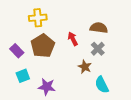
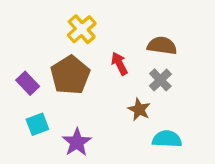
yellow cross: (38, 18) -> (82, 29), moved, turned -36
cyan semicircle: (102, 85) -> (167, 139), turned 120
purple star: (47, 87) -> (77, 142), turned 30

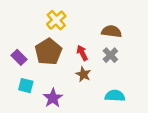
red arrow: (119, 64) -> (82, 53), moved
brown star: (139, 109) -> (83, 74), moved
cyan square: (37, 124) -> (26, 86), turned 35

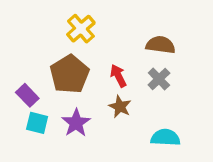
purple rectangle: (19, 57) -> (27, 95), moved
purple star: (53, 98) -> (76, 123), moved

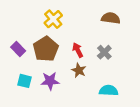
brown semicircle: (161, 45) -> (111, 18), moved
purple rectangle: (27, 95) -> (18, 49), moved
purple star: (76, 123) -> (50, 81), turned 30

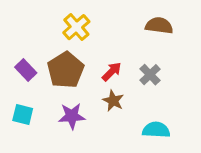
red arrow: (78, 50) -> (112, 72), turned 72
cyan square: (24, 81) -> (23, 114), moved

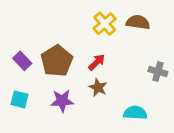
yellow cross: (76, 27) -> (105, 24), moved
gray cross: (150, 75) -> (158, 72), moved, turned -30

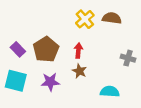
red arrow: (97, 62) -> (78, 51), turned -40
cyan square: (19, 99) -> (16, 81), size x1.5

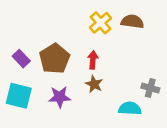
gray cross: (128, 58) -> (150, 88), moved

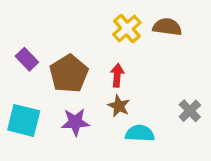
purple rectangle: (21, 59) -> (27, 59), moved
gray cross: (150, 88) -> (190, 111), turned 30
cyan semicircle: (130, 108) -> (140, 133), moved

